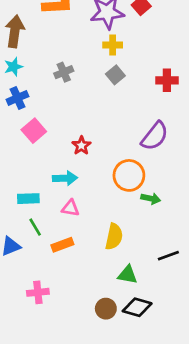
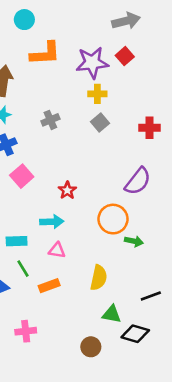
black diamond: (137, 307) -> (135, 334), moved

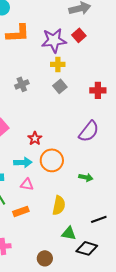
orange circle: (113, 219) -> (52, 160), moved
brown circle: (91, 347) -> (45, 258), moved

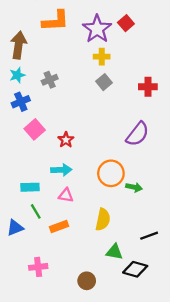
purple star: (54, 40) -> (97, 29), turned -30
gray cross: (22, 84) -> (50, 80), moved
red star: (35, 138) -> (66, 140), moved
orange circle: (52, 160) -> (111, 173), moved

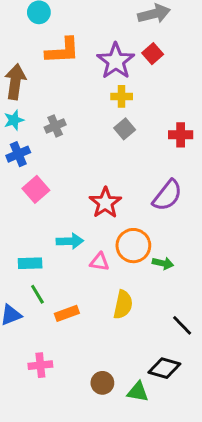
red star: (66, 140) -> (105, 203), moved, size x1.5
pink triangle: (66, 195) -> (99, 262), moved
black line: (149, 236) -> (182, 325), turned 66
green triangle: (114, 252) -> (138, 392), moved

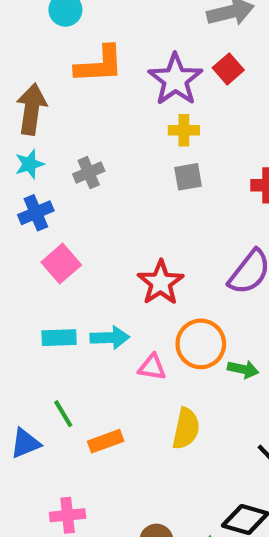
gray square: (125, 129) -> (188, 177), turned 30
cyan rectangle: (30, 263) -> (59, 338), moved

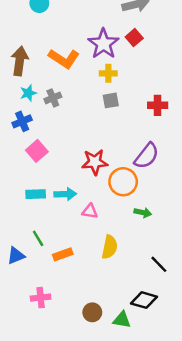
orange L-shape: (99, 65) -> (64, 59), moved, turned 36
cyan star: (29, 164) -> (28, 93), moved
red star: (161, 283) -> (95, 162), turned 30
orange circle: (201, 344) -> (123, 182), moved

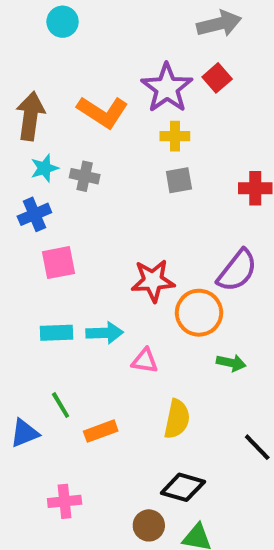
gray cross: (53, 98) -> (85, 176), turned 35
pink square: (37, 151) -> (59, 263), turned 30
black diamond: (144, 300) -> (183, 487), moved

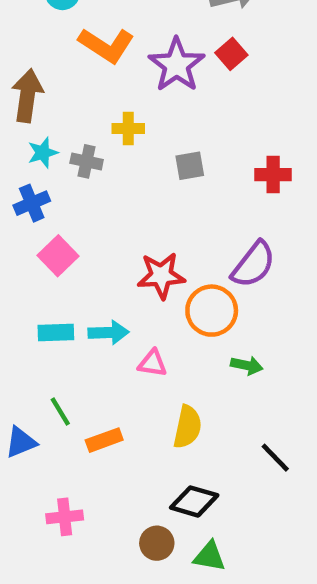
orange L-shape: (103, 112) -> (106, 45), moved
yellow cross: (175, 136) -> (128, 129), moved
pink square: (59, 263) -> (58, 256), turned -33

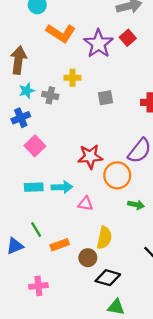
brown circle: (157, 543) -> (88, 258), moved

